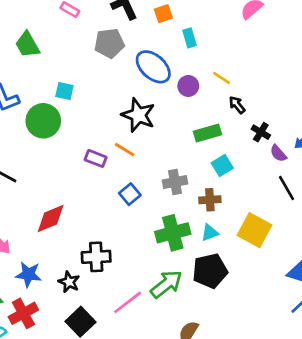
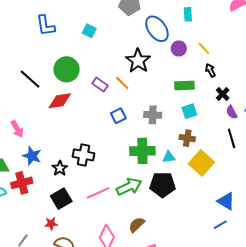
green circle: (43, 121) -> (67, 69), moved
brown cross: (210, 200) -> (187, 138), moved
red diamond: (51, 218) -> (60, 101), moved

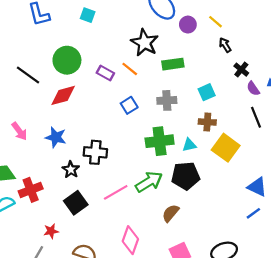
green rectangle: (184, 85) -> (173, 64), moved
blue star: (32, 156) -> (56, 137), moved
red star: (51, 224) -> (51, 231), moved
brown semicircle: (137, 225) -> (171, 213), moved

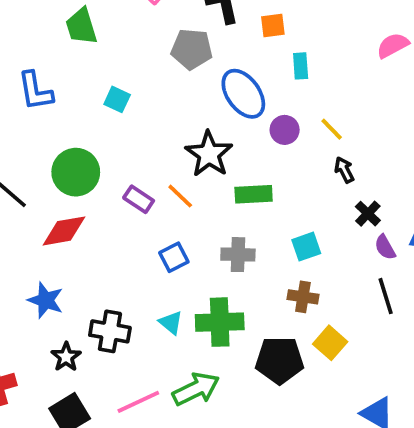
cyan triangle: (189, 145) -> (171, 323), moved, turned 48
yellow square: (226, 148) -> (330, 343), size x0.7
black pentagon: (185, 176) -> (280, 360), moved

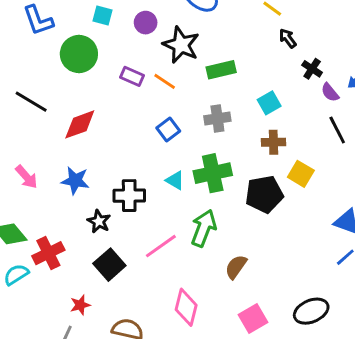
purple circle: (285, 130) -> (146, 23), moved
green circle: (76, 172) -> (79, 54), moved
purple rectangle: (139, 199) -> (132, 76), moved
green arrow: (196, 389) -> (204, 228), turned -33

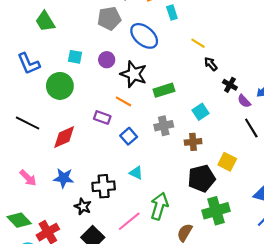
purple rectangle: (132, 76) -> (102, 117), moved
brown cross: (273, 142) -> (193, 142), moved
green cross: (213, 173) -> (216, 211), moved

